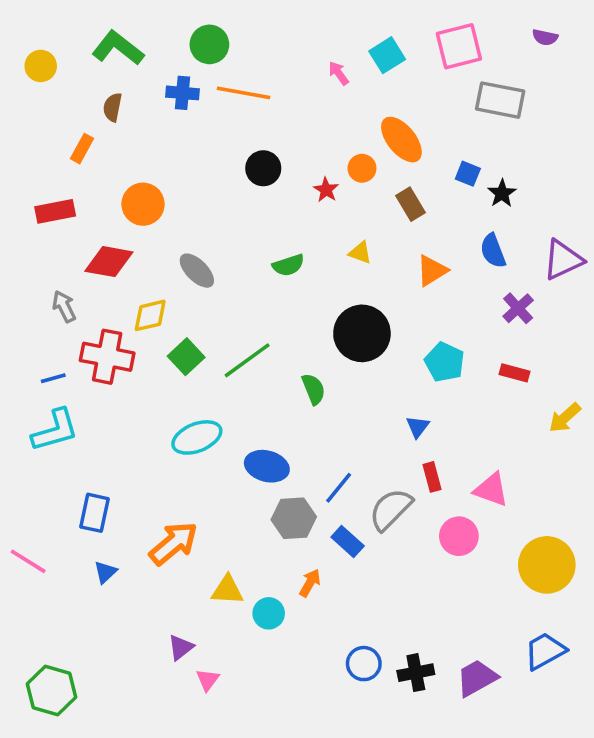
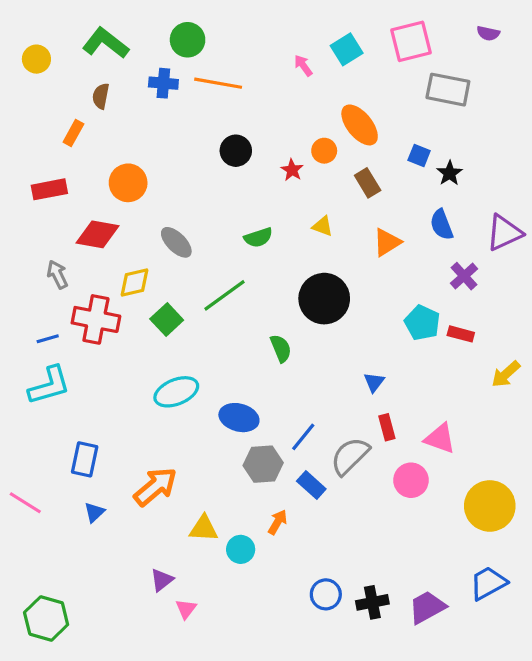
green line: (247, 360) -> (225, 295), moved
cyan pentagon: (445, 362) -> (422, 323), moved

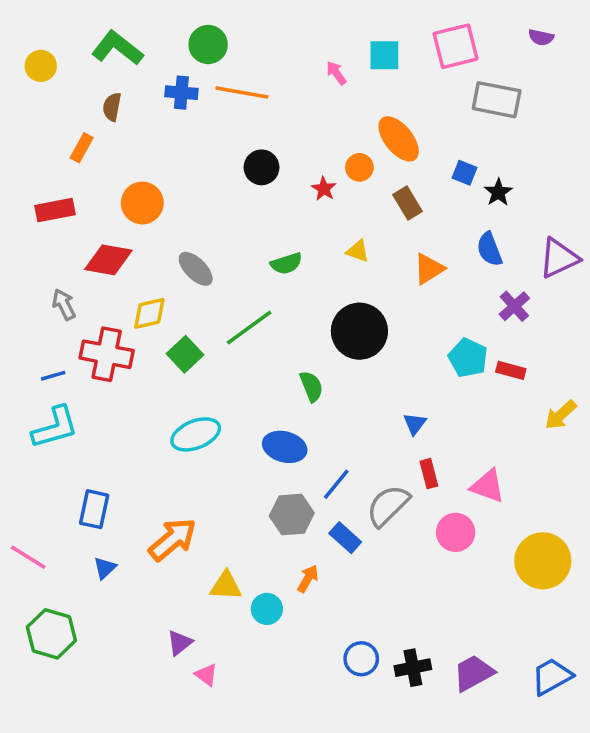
cyan square: (347, 49) -> (384, 55), turned 32
blue ellipse: (239, 418) -> (285, 447), moved
blue trapezoid: (488, 583) -> (552, 677), moved
pink triangle: (186, 609) -> (206, 675), turned -30
green hexagon: (46, 618) -> (51, 634), moved

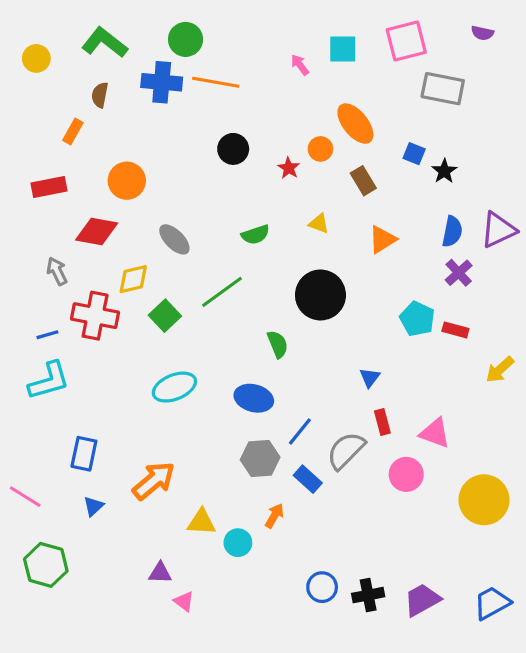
blue cross: (181, 93) -> (162, 82), size x1.4
blue semicircle: (489, 249) -> (452, 231), moved, turned -148
purple triangle: (180, 643) -> (160, 573), turned 40

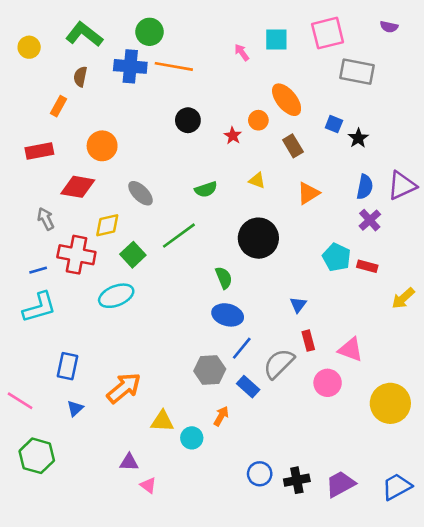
cyan ellipse: (174, 387) -> (116, 296), moved
blue ellipse: (254, 398) -> (228, 315), moved

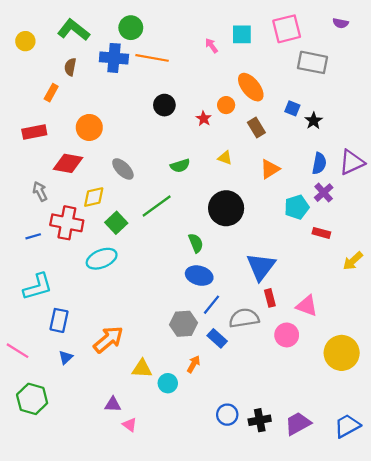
cyan pentagon: (337, 257) -> (297, 207), moved, turned 30
blue triangle: (298, 305) -> (261, 267), size x2.0
cyan L-shape: (39, 307) -> (38, 287), moved
gray semicircle: (279, 364) -> (244, 318), turned 36

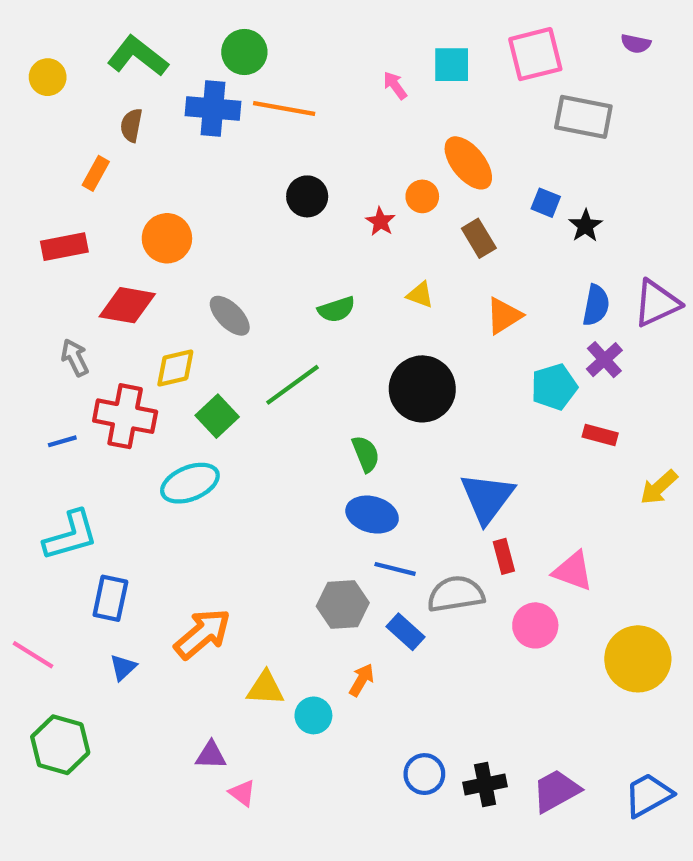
blue line: (212, 305) -> (395, 569), turned 65

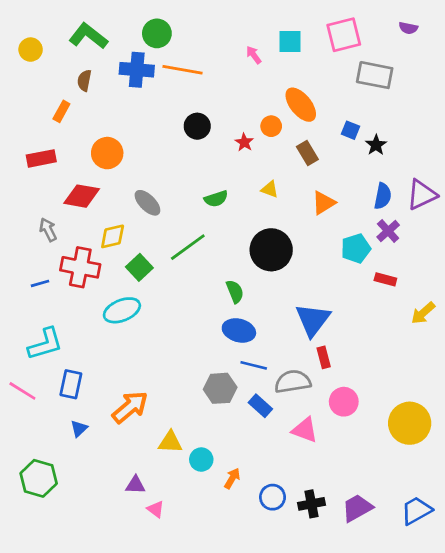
pink triangle: (573, 571) -> (305, 430), moved
pink line: (33, 655) -> (22, 391), moved
orange arrow: (362, 680) -> (232, 478), moved

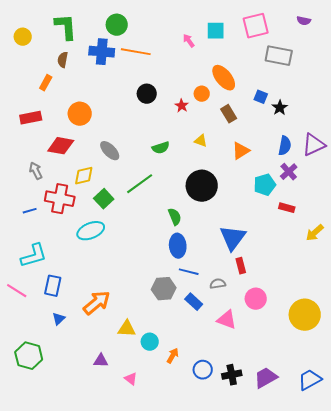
green L-shape: (88, 36) -> (66, 27), turned 48
blue ellipse: (239, 330) -> (178, 246), turned 70
gray semicircle: (293, 382) -> (218, 284), size x0.6
pink triangle: (156, 509) -> (131, 379), moved

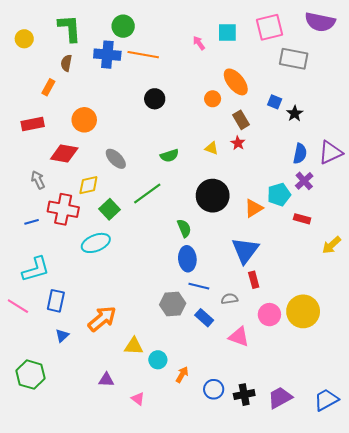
purple semicircle: (304, 21) -> (320, 22), size x2.0
red star: (182, 106) -> (238, 143), moved
orange triangle: (241, 151) -> (254, 208), moved
yellow circle: (305, 315) -> (303, 311), moved

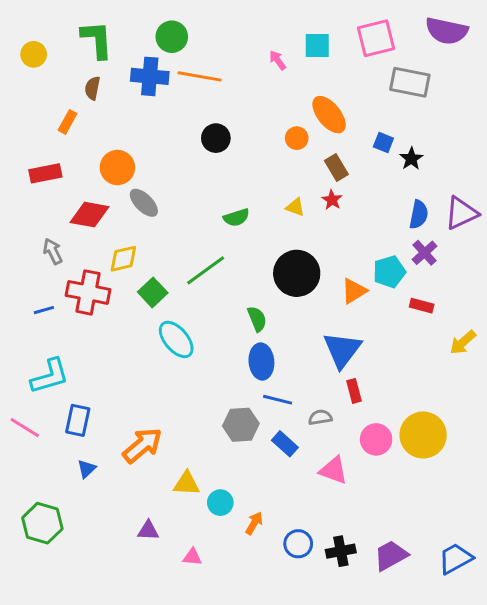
gray ellipse: (116, 159) -> (144, 203), moved
cyan ellipse: (96, 243) -> (176, 339), moved, turned 72
pink triangle: (138, 399) -> (192, 557), turned -32

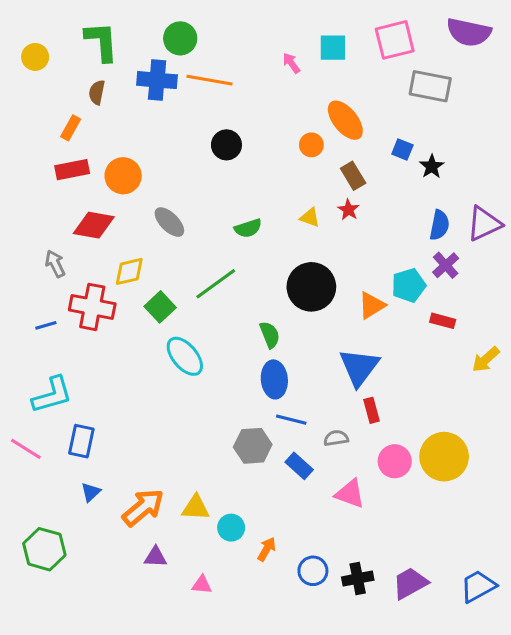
red rectangle: (45, 173) -> (72, 170), moved
gray ellipse: (144, 203) -> (169, 222), moved
orange arrow: (142, 445) -> (143, 508), moved

